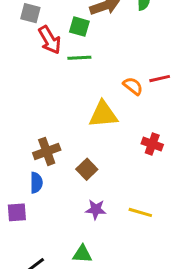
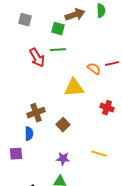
red arrow: (50, 40) -> (37, 58), moved
purple star: (96, 209) -> (63, 159), moved

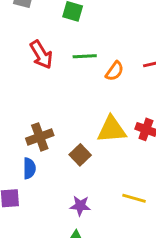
green line: (58, 50) -> (85, 56), moved
orange semicircle: (94, 69) -> (115, 71), moved, turned 88
yellow triangle: (74, 88) -> (112, 129), moved

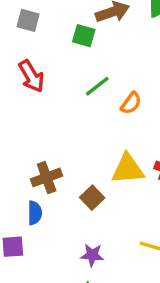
red arrow: (41, 55) -> (31, 76), moved
green line: (85, 56) -> (97, 86), turned -35

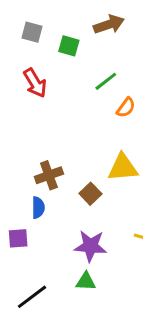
green square: (84, 36) -> (69, 46), moved
green line: (97, 86) -> (106, 81), moved
purple star: (92, 255) -> (90, 246), size x1.5

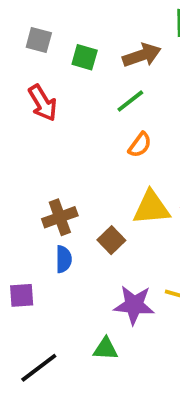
brown arrow: (109, 24) -> (142, 55), moved
orange semicircle: (126, 108) -> (140, 145), moved
blue semicircle: (38, 208) -> (64, 259), moved
purple star: (90, 246) -> (134, 305), moved

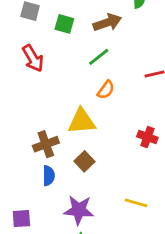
yellow triangle: (151, 208) -> (82, 121), moved
purple square: (22, 295) -> (21, 219), moved
purple star: (134, 305) -> (79, 210), moved

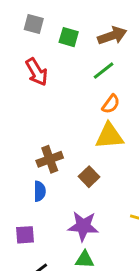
yellow triangle: (82, 121) -> (109, 136), moved
blue semicircle: (49, 176) -> (40, 191), moved

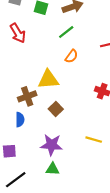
yellow triangle: (109, 136) -> (48, 79), moved

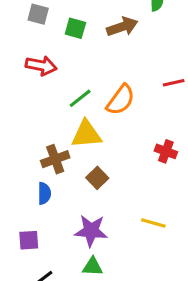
green line: (66, 32) -> (80, 98), moved
red arrow: (18, 33) -> (41, 66), turned -48
orange semicircle: (72, 56) -> (121, 100), size x1.5

